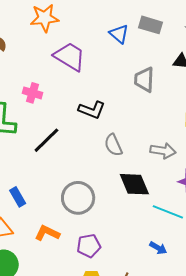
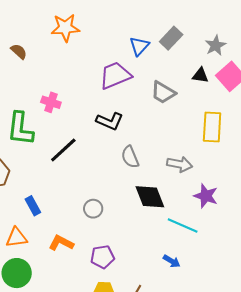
gray rectangle: (151, 25) -> (171, 38), turned -65
blue triangle: (119, 34) -> (139, 46), turned 30
purple trapezoid: (70, 57) -> (115, 75), moved, turned -56
gray trapezoid: (144, 80) -> (163, 93), turned -64
gray circle: (78, 198) -> (93, 209), size x0.6

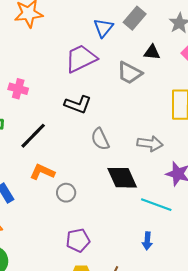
black triangle: (200, 75) -> (152, 52), moved
orange L-shape: (61, 243) -> (42, 172), moved
blue arrow: (172, 261) -> (147, 241), turned 66

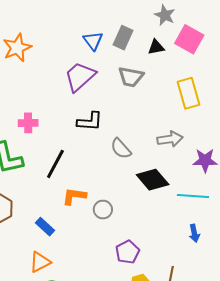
gray rectangle: (135, 18) -> (123, 38), moved
black triangle: (152, 52) -> (156, 47), moved

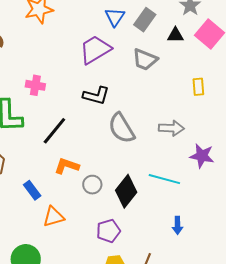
yellow rectangle: (188, 93) -> (198, 87), size x0.6
gray semicircle: (121, 149) -> (121, 128), size x1.4
black diamond: (153, 180) -> (126, 191), moved, turned 68
cyan line: (193, 196) -> (164, 179), moved
orange triangle: (40, 262) -> (54, 217), moved

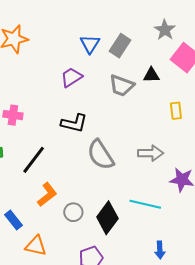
black triangle: (175, 35) -> (151, 75), moved
purple trapezoid: (95, 50) -> (71, 77), size x0.7
orange L-shape: (67, 166) -> (47, 195), turned 125
orange triangle: (54, 217) -> (36, 246), turned 30

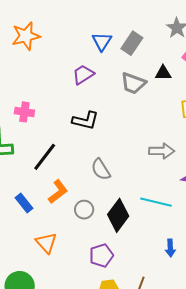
gray semicircle: (101, 155) -> (101, 169), moved, size x0.7
blue rectangle: (13, 220) -> (24, 203), moved
orange triangle: (36, 246) -> (46, 243), turned 35

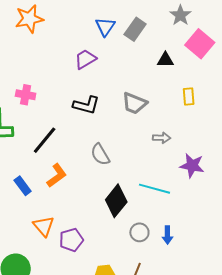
gray trapezoid: (133, 83) -> (134, 103), moved
gray arrow: (162, 151) -> (162, 138), size x0.7
gray circle: (84, 210) -> (139, 232), moved
purple pentagon: (101, 255) -> (71, 240), moved

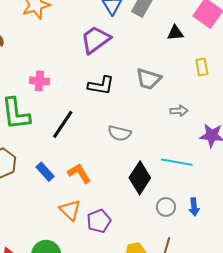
purple trapezoid: (85, 59) -> (96, 40), size x1.4
gray semicircle: (100, 154) -> (119, 133), turned -40
orange L-shape: (57, 175) -> (79, 173), moved, turned -80

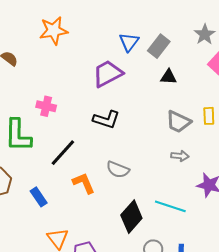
black triangle: (175, 33) -> (169, 77), moved
gray trapezoid: (149, 79) -> (178, 122), moved
orange L-shape: (79, 173) -> (84, 183), moved

